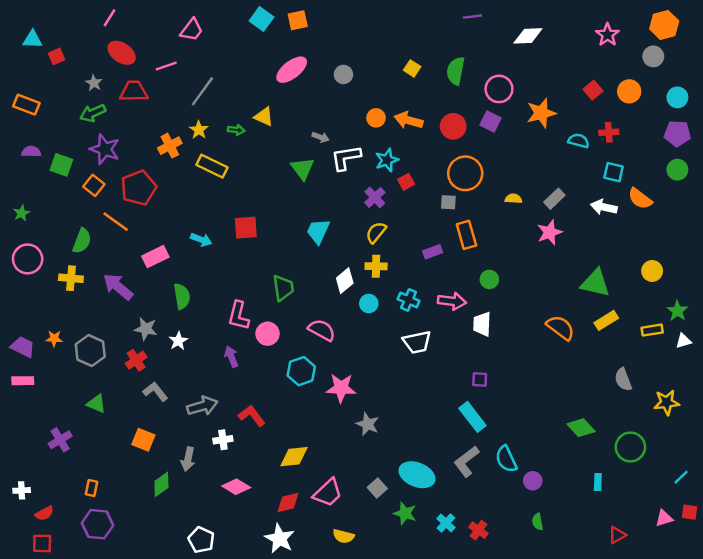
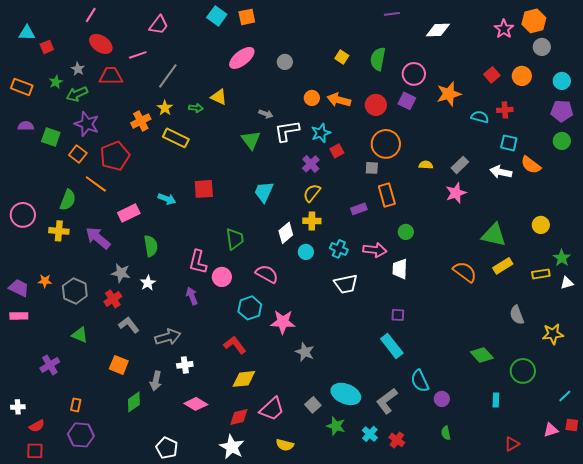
orange hexagon: (664, 25) -> (534, 21), moved
green star: (22, 213) -> (56, 82), moved
red L-shape: (252, 416) -> (235, 345), moved
gray L-shape: (466, 461) -> (387, 401), moved

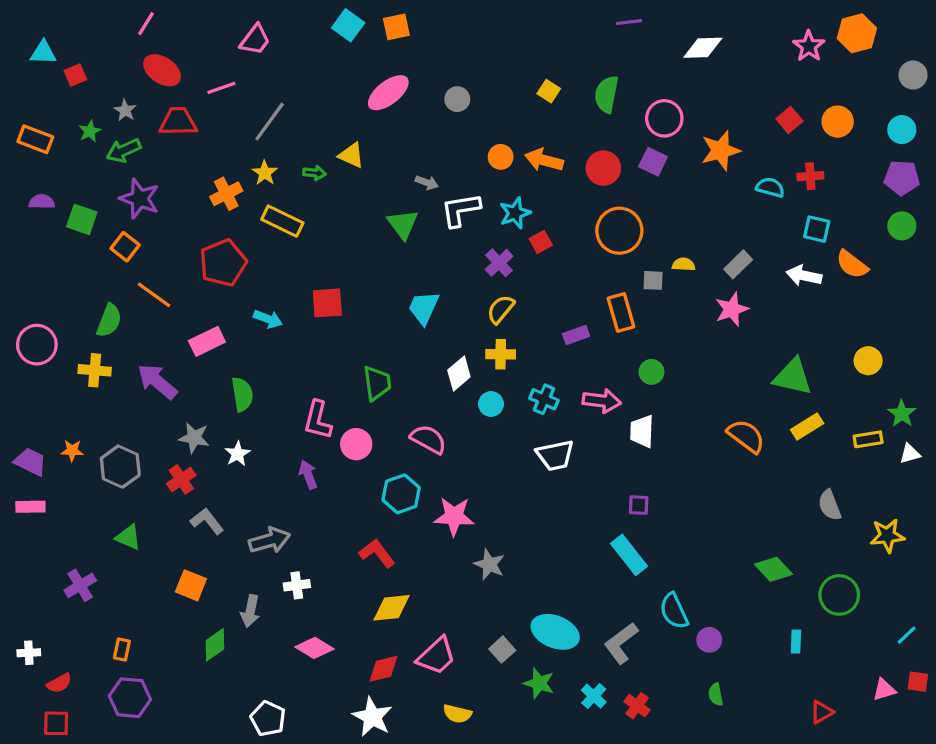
gray circle: (542, 47) -> (913, 75), moved
red pentagon: (115, 156) -> (223, 263), moved
gray square: (372, 168) -> (653, 280), moved

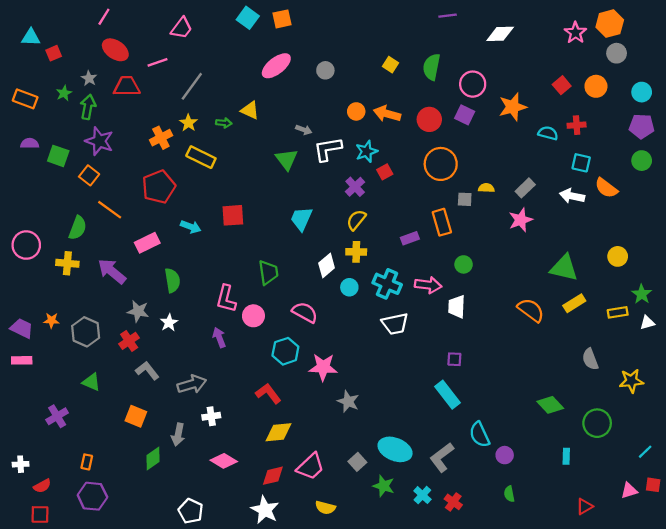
gray circle: (913, 75) -> (617, 53), moved
green arrow: (124, 150) -> (88, 107), turned 125
cyan cross: (544, 399) -> (387, 284), size x1.4

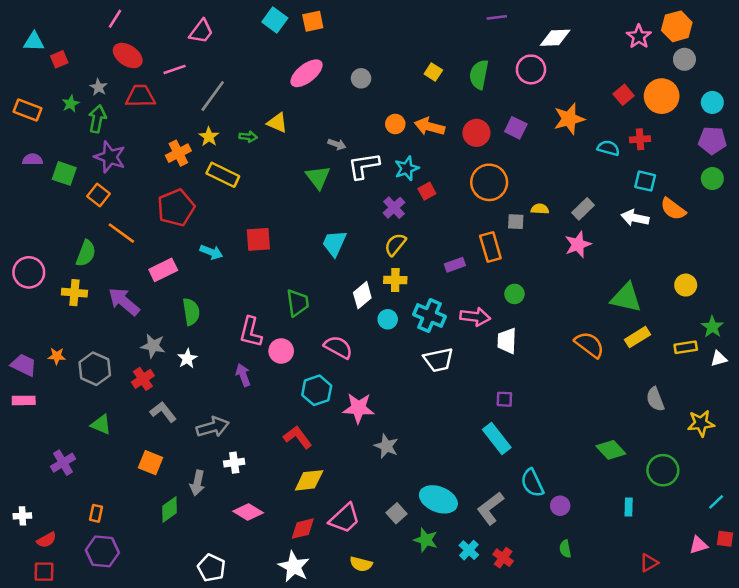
pink circle: (473, 84) -> (531, 69), moved
orange circle: (596, 86) -> (662, 96), size x1.4

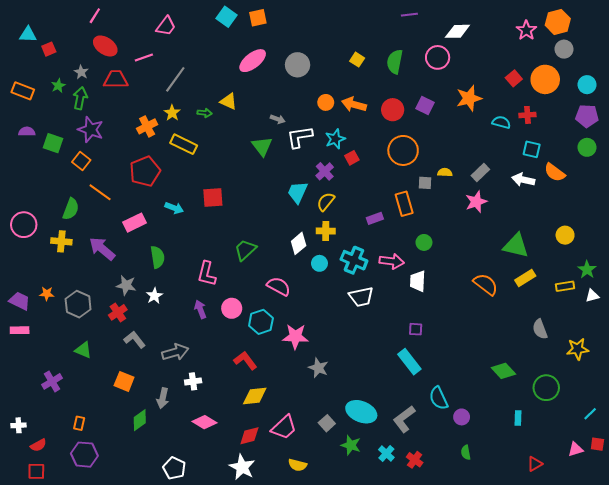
gray circle: (361, 78) -> (298, 65), size x1.5
cyan trapezoid: (334, 243) -> (298, 192), moved
green trapezoid: (298, 303) -> (245, 250), turned -125
pink circle: (281, 351) -> (232, 308), moved

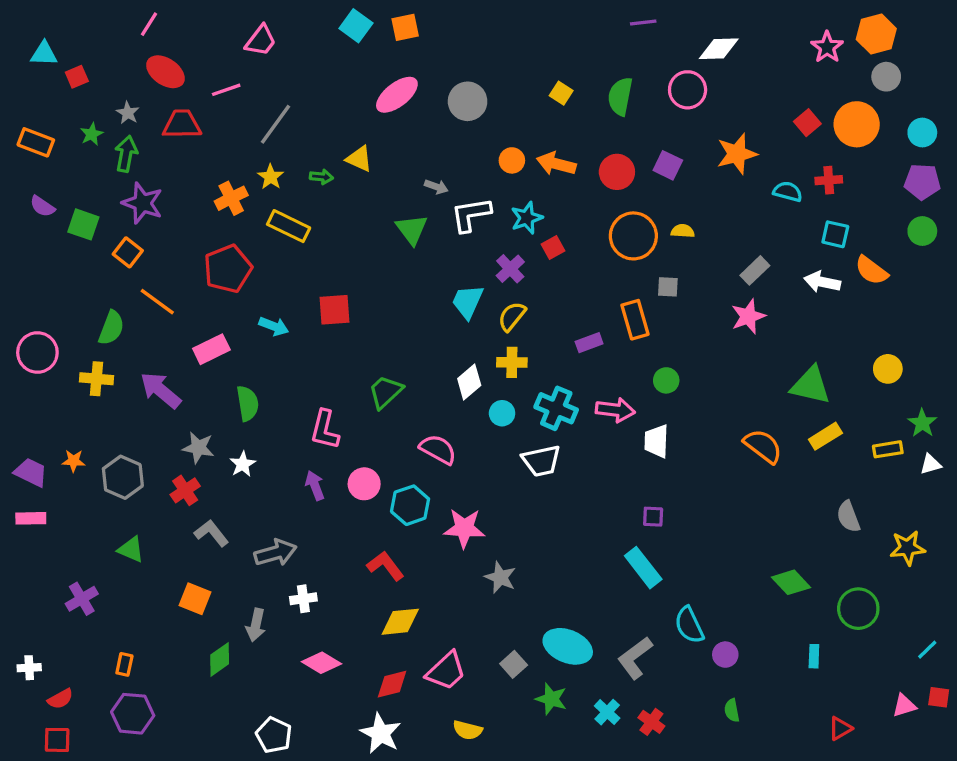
purple semicircle: (27, 132) -> (42, 206), turned -147
yellow semicircle: (445, 172) -> (683, 231), moved
white trapezoid: (361, 297) -> (541, 461), moved

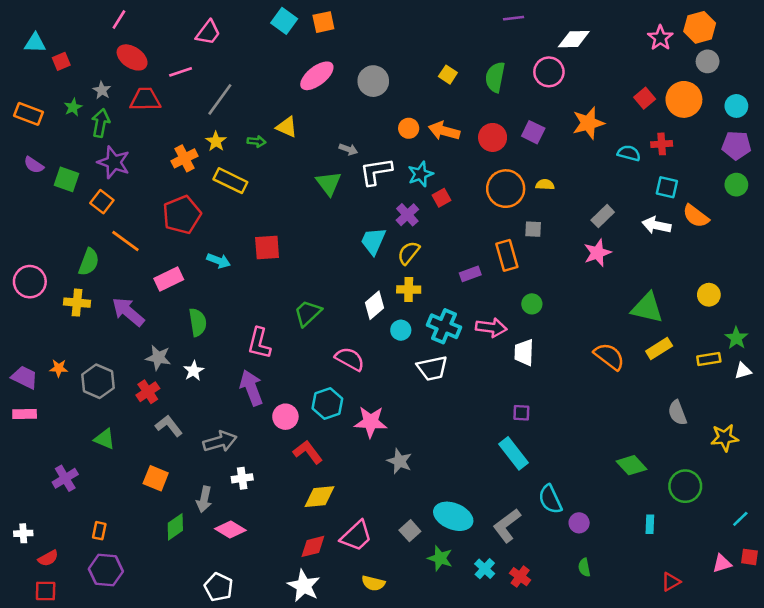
pink circle: (364, 484) -> (285, 417), moved
purple arrow: (315, 485) -> (251, 388), size x1.5
pink diamond: (321, 663) -> (230, 529), moved

